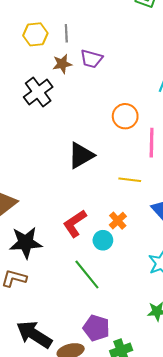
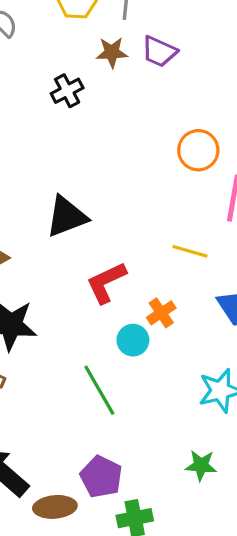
black cross: (38, 92) -> (67, 91), size x0.7
black triangle: (81, 155) -> (67, 216), moved
red L-shape: (75, 223) -> (106, 282), moved

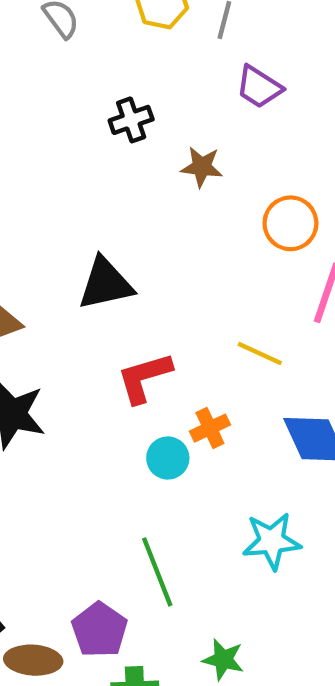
brown star: (112, 52) -> (202, 167), moved
green line: (99, 390) -> (157, 572), moved
green star: (201, 465) -> (223, 660), moved

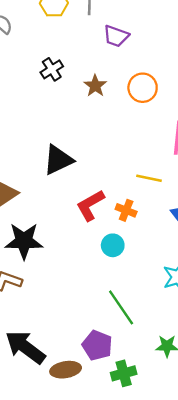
brown star: (202, 167) -> (95, 86), turned -30
orange circle: (290, 223) -> (143, 88), moved
orange cross: (210, 428) -> (126, 210), moved, turned -30

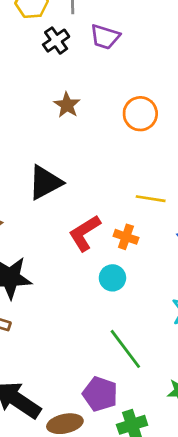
black cross: (52, 69) -> (56, 41), moved
brown star: (95, 86) -> (67, 105), moved
orange circle: (143, 88) -> (140, 114), moved

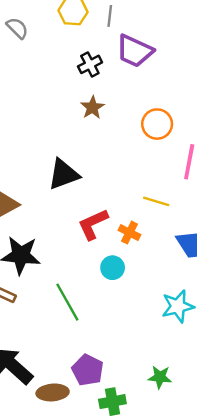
purple trapezoid: (105, 37) -> (135, 51), size x1.4
black cross: (56, 41) -> (90, 64), moved
green line: (125, 349) -> (67, 302), moved

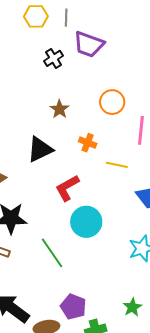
brown star: (92, 108) -> (60, 109), moved
orange cross: (129, 233) -> (88, 143), moved
cyan circle: (113, 268) -> (86, 222), size x1.6
green star: (160, 377) -> (132, 307), turned -30

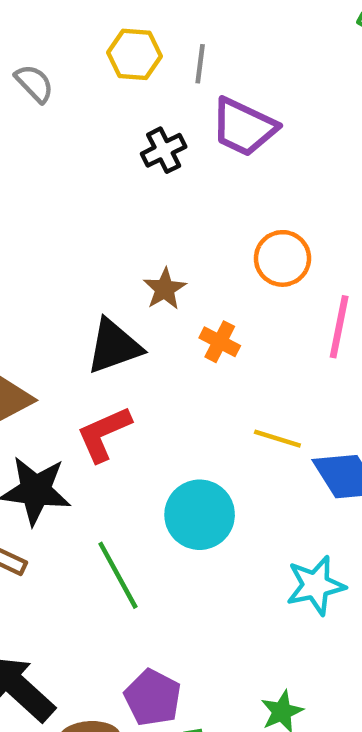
brown star: (60, 109) -> (165, 289), moved
yellow line: (117, 165) -> (277, 439), moved
red L-shape: (67, 188) -> (104, 434), moved

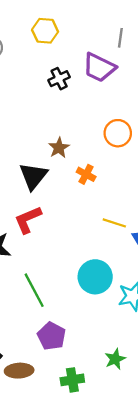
gray line: (200, 64) -> (120, 38), moved
black triangle: (114, 346) -> (33, 176), turned -32
cyan circle: (200, 515) -> (95, 277), moved
purple pentagon: (153, 698) -> (52, 336), moved

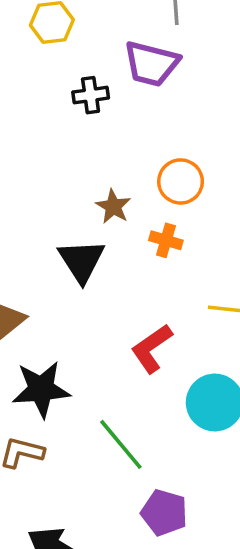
black cross: (59, 79) -> (91, 95), turned 30
orange circle: (118, 133) -> (181, 181), moved
red L-shape: (28, 220) -> (152, 348), moved

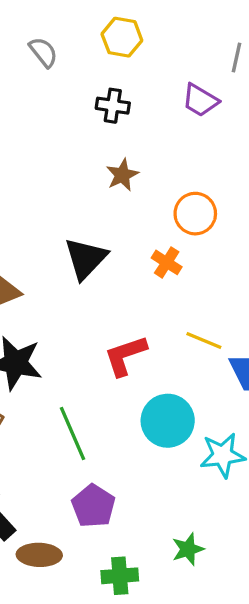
purple trapezoid: (151, 64) -> (200, 100), size x0.7
black cross: (91, 95) -> (113, 106), moved
brown star: (113, 206) -> (122, 175), moved

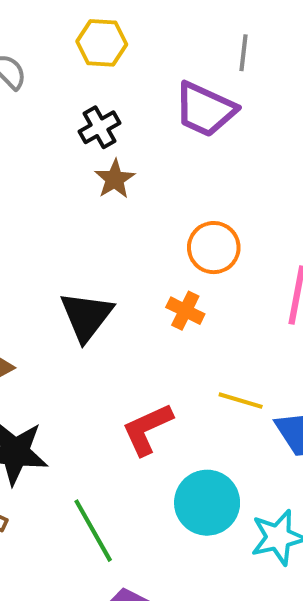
purple trapezoid: (200, 100) -> (205, 109), size x1.4
black cross: (113, 106) -> (100, 127), turned -32
brown star: (122, 175) -> (115, 179), moved

